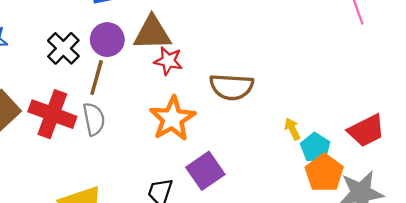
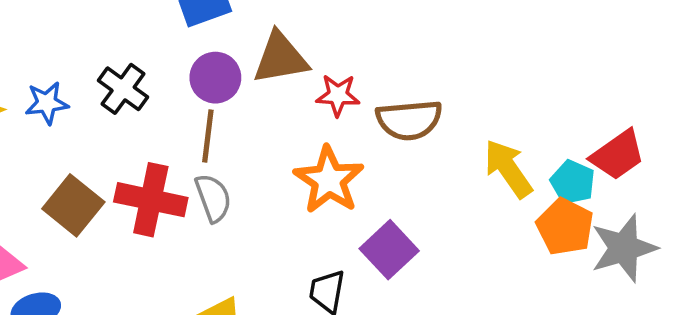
black cross: (63, 48) -> (123, 89), moved
red star: (168, 61) -> (338, 95), moved
yellow arrow: (292, 129) -> (508, 169), size x1.8
cyan pentagon: (315, 148) -> (573, 182), moved

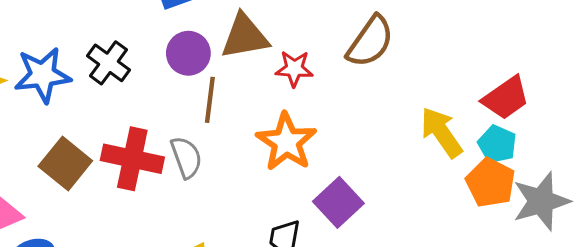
blue star: (47, 103) -> (43, 75), size x1.5
brown semicircle: (409, 120) -> (370, 42), moved, turned -50
brown line: (208, 136) -> (210, 100), moved
red trapezoid: (618, 155) -> (506, 98), moved

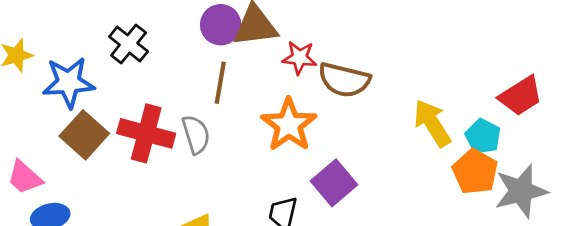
brown semicircle: (370, 42) -> (344, 80), moved, turned 66
purple circle: (188, 53) -> (221, 25), moved
blue star: (43, 75) -> (69, 82), moved
red trapezoid: (506, 98) -> (521, 96), moved

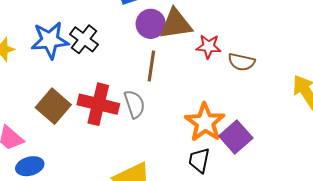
brown semicircle: (344, 80) -> (241, 62), size x0.7
blue star: (69, 82) -> (50, 40), moved
orange star: (289, 125) -> (205, 122), moved

